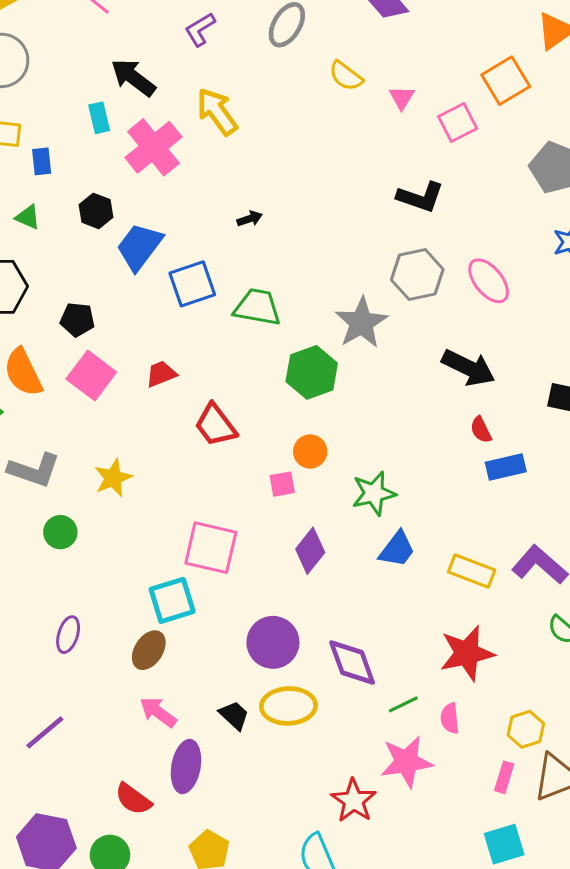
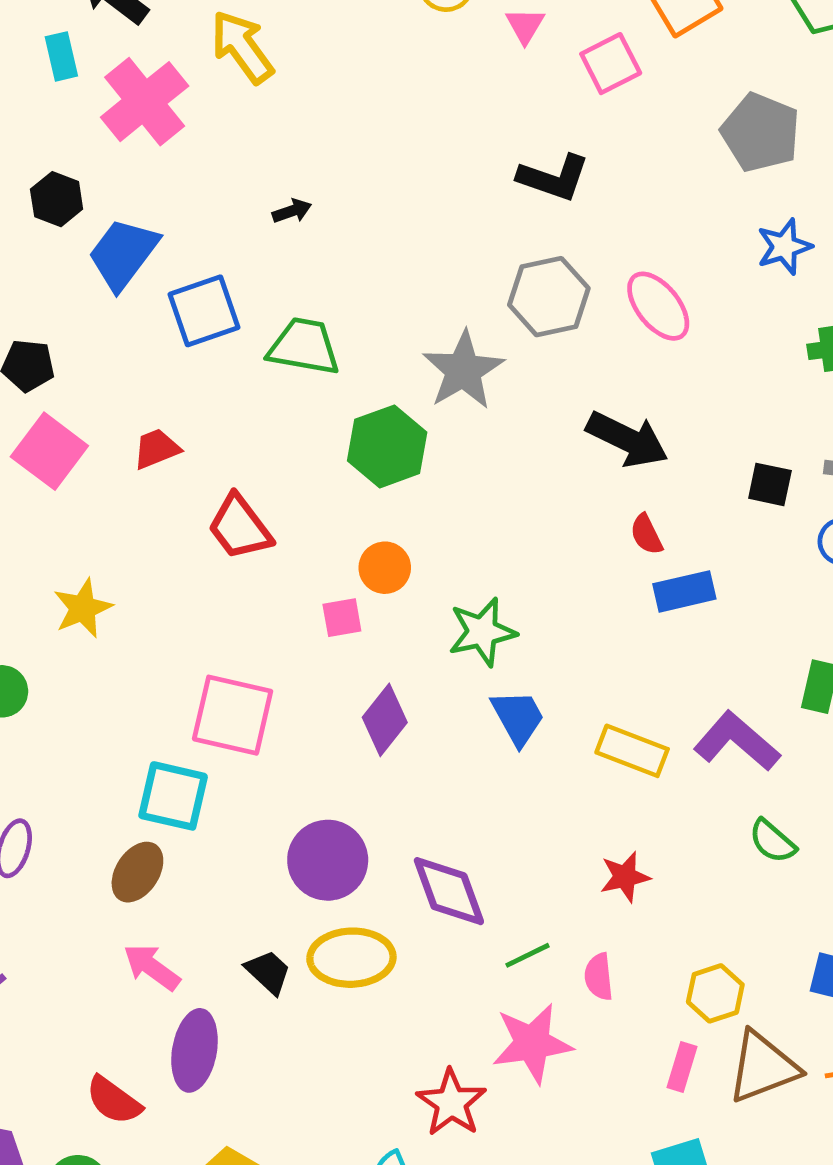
blue trapezoid: (397, 549) -> (518, 717), turned -66
cyan square: (172, 600) -> (173, 796), turned 30
red star: (467, 653) -> (625, 877), size x0.6

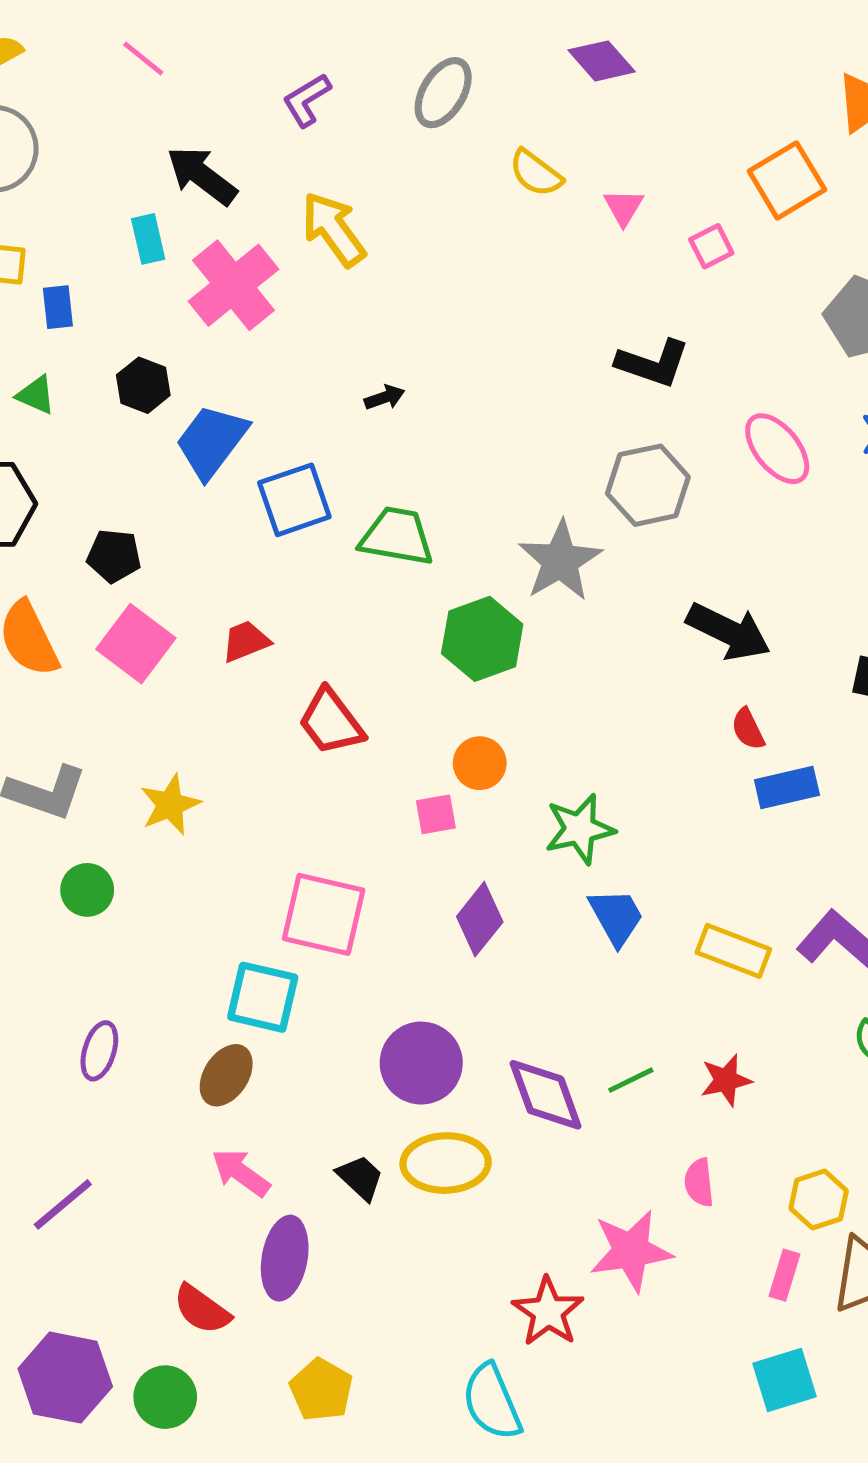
pink square: (611, 64) -> (711, 246), size x0.7
pink ellipse: (658, 306) -> (777, 449), moved
green line: (527, 955) -> (631, 1080), moved

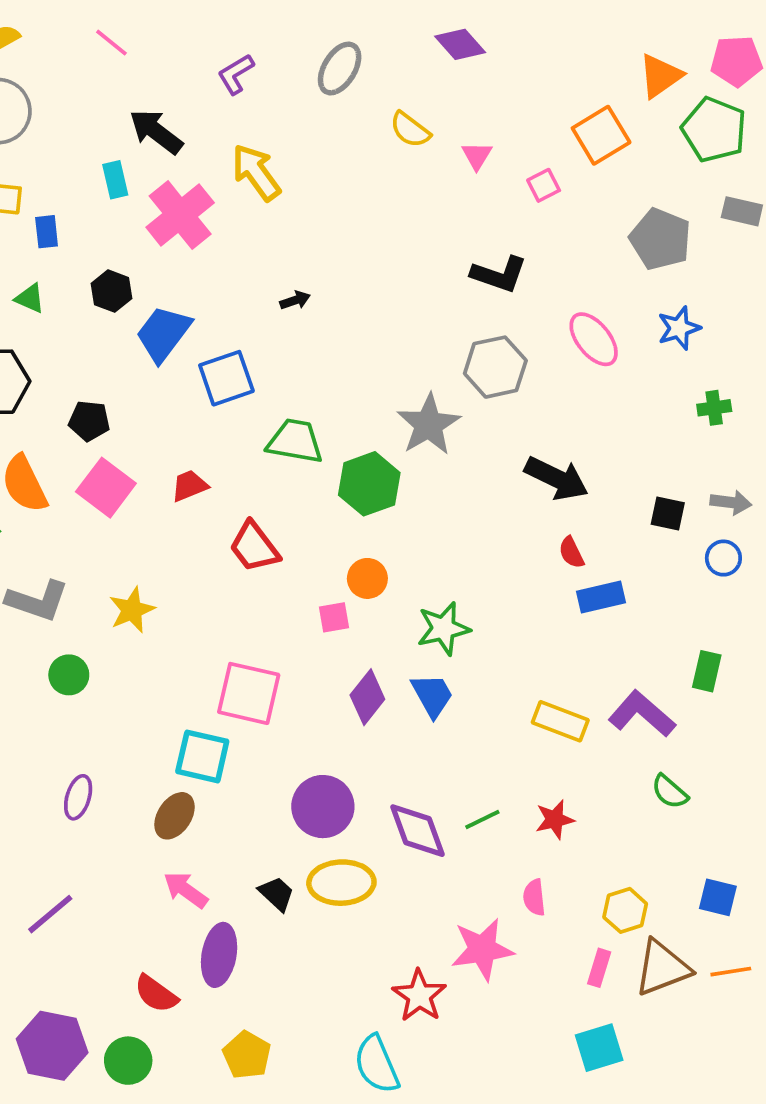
green trapezoid: (397, 536) -> (295, 441), moved
blue trapezoid: (616, 917) -> (432, 695), moved

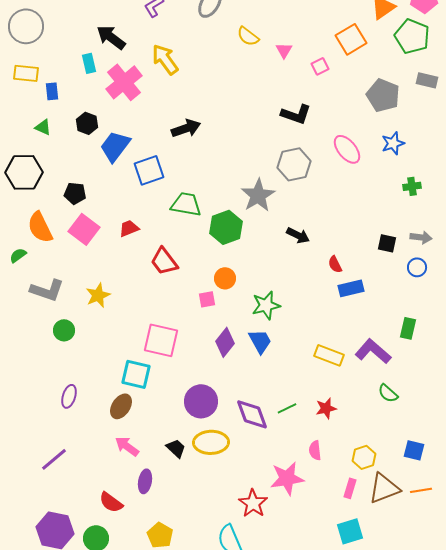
black arrow: (295, 300) -> (186, 128), size x1.8
black arrow: (557, 478) -> (298, 235), moved, size x0.7
purple ellipse: (219, 955) -> (145, 481), size x0.7

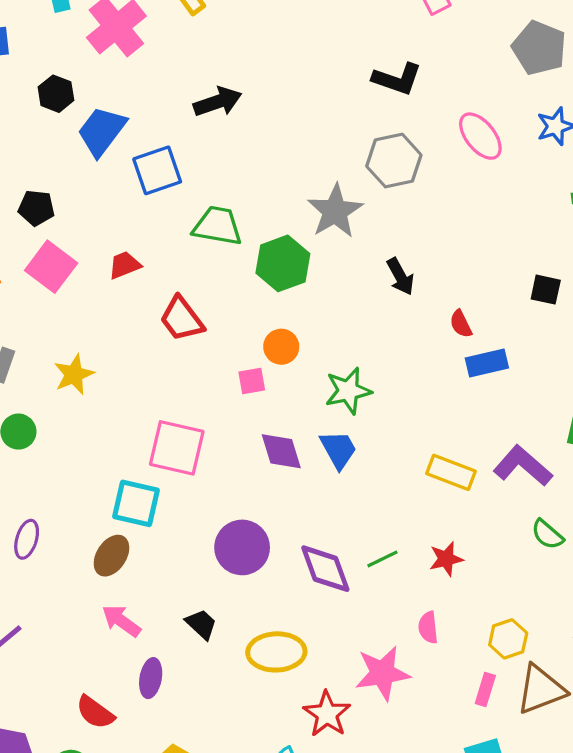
black arrow: (298, 235) -> (400, 276), turned 35
purple diamond: (225, 342) -> (281, 451), turned -56
yellow ellipse: (211, 442) -> (276, 652), moved

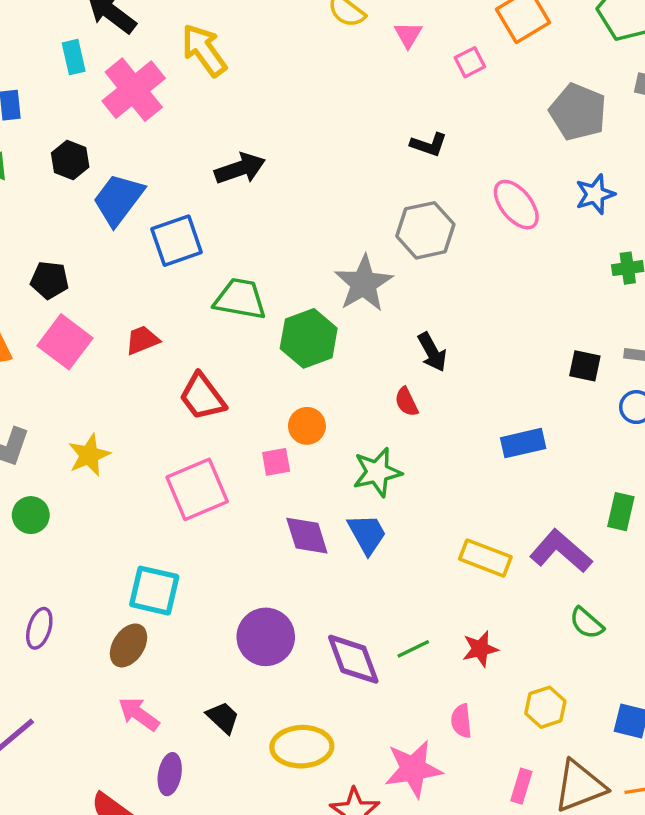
black L-shape: (397, 79) -> (429, 145), size x0.7
red semicircle: (461, 324) -> (406, 402), moved
pink square: (177, 448) -> (197, 489), moved, turned -36
yellow hexagon: (508, 639) -> (545, 707), moved

